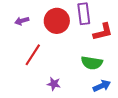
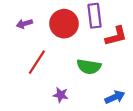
green semicircle: (92, 63) -> (89, 67), moved

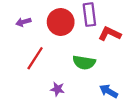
red L-shape: (116, 36) -> (110, 34), turned -140
blue arrow: (115, 97) -> (109, 91), turned -126

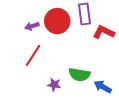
purple arrow: (23, 22) -> (32, 26), moved
green semicircle: (84, 62) -> (79, 75), moved

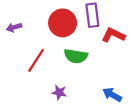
purple arrow: (32, 26) -> (14, 27), moved
green semicircle: (79, 75) -> (76, 56), moved

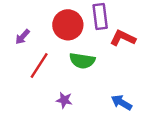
purple arrow: (14, 27) -> (22, 37), moved, turned -32

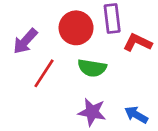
purple arrow: (22, 37) -> (25, 41), size x1.5
purple star: (64, 100) -> (92, 112), moved, size x1.5

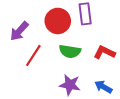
red L-shape: (137, 43) -> (104, 52), moved

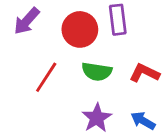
purple arrow: (19, 31) -> (27, 21), moved
purple star: (70, 85) -> (97, 118), turned 30

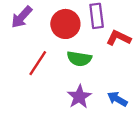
red L-shape: (144, 73) -> (119, 38), moved

